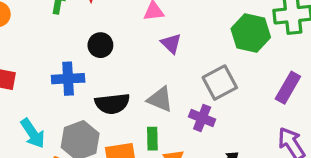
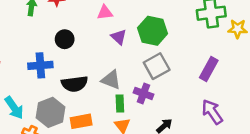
green hexagon: (251, 33) -> (153, 31), moved
green rectangle: (152, 139) -> (120, 103), moved

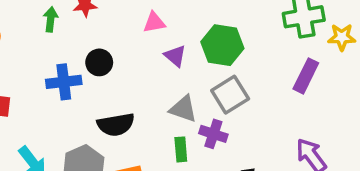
blue cross: (40, 65) -> (64, 82), moved
purple rectangle: (209, 69) -> (306, 76), moved
gray triangle: (111, 80) -> (183, 109), moved

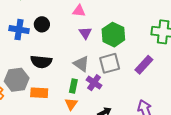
purple rectangle: (306, 76) -> (144, 65), moved

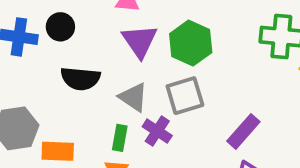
purple triangle: (85, 33) -> (140, 41), size x1.5
black semicircle: (41, 62) -> (80, 79), moved
purple rectangle: (144, 65) -> (243, 131), moved

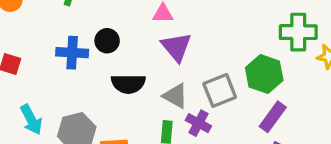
green hexagon: (191, 43) -> (264, 74), moved

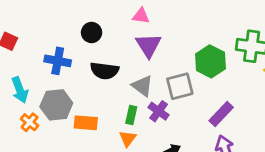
blue cross: (72, 53) -> (58, 61), moved
green hexagon: (264, 74) -> (210, 61), moved

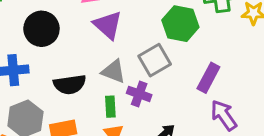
black circle: (92, 33) -> (41, 29), size x1.5
black semicircle: (104, 71) -> (70, 84), moved

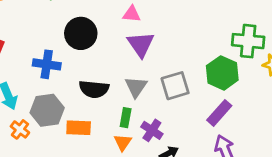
green hexagon: (180, 24) -> (222, 73), moved
gray triangle: (114, 71) -> (136, 87), turned 30
purple cross: (139, 94) -> (152, 130), moved

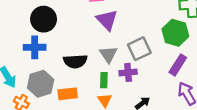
black circle: (81, 33) -> (44, 19), moved
purple cross: (152, 130) -> (128, 72), moved, turned -30

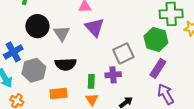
blue cross: (35, 47) -> (13, 52), moved, turned -30
gray triangle: (108, 54) -> (62, 33), moved
gray hexagon: (41, 84) -> (34, 70), moved

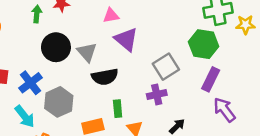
black semicircle: (66, 64) -> (105, 77), moved
green rectangle: (91, 81) -> (118, 109), moved

